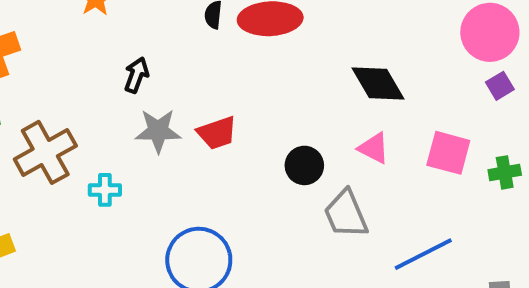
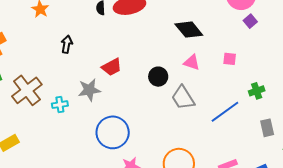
gray star: (158, 131) -> (89, 90), moved
pink square: (448, 153) -> (230, 59), size x0.6
green cross: (505, 172) -> (257, 91), moved

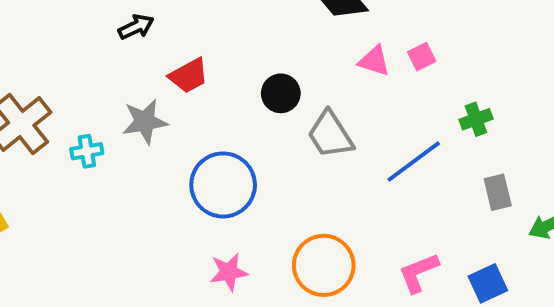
black arrow: (67, 44) -> (136, 27), moved, turned 54
pink square: (230, 59) -> (422, 57), turned -32
pink triangle: (192, 62) -> (374, 61), moved
blue circle: (113, 132) -> (223, 185), moved

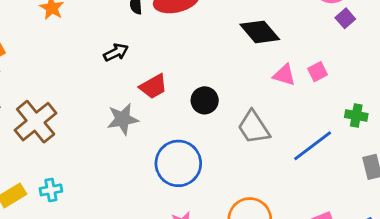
black circle: (281, 93) -> (205, 100), moved
green cross: (476, 119) -> (356, 115), turned 30
cyan cross: (87, 151) -> (51, 190), moved

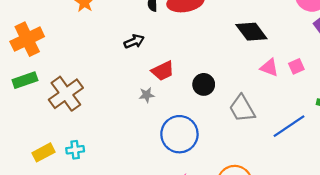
gray star: (123, 119) -> (147, 95), moved, size x0.6

